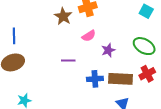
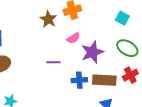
cyan square: (146, 11) -> (122, 18), moved
purple star: (108, 50) -> (92, 52), size x1.6

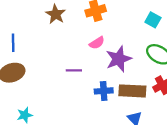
brown star: (48, 19) -> (56, 14), moved

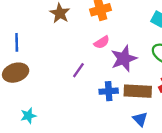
purple line: (74, 70) -> (78, 70), turned -56

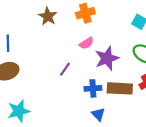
cyan star: (28, 116) -> (19, 111), size x1.5
blue triangle: (140, 119) -> (98, 114), moved

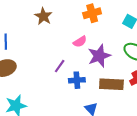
orange cross: (85, 13) -> (92, 13), moved
blue cross: (93, 88) -> (77, 80), moved

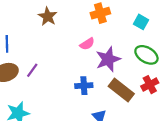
purple line: (60, 66) -> (32, 70), moved
brown rectangle: (111, 84) -> (121, 90), turned 35

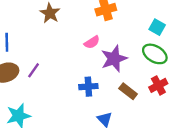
cyan square: (141, 22) -> (157, 27), moved
brown rectangle: (121, 90) -> (128, 91), size x0.7

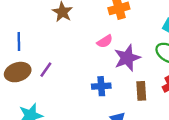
brown rectangle: (128, 91) -> (141, 91), turned 48

